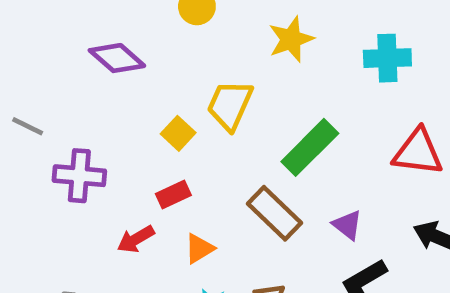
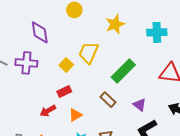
purple diamond: (117, 58) -> (40, 32), turned 40
purple cross: (79, 176) -> (26, 63), moved
brown rectangle: (275, 213) -> (108, 100), size x0.7

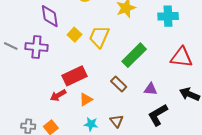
yellow square: (66, 65) -> (74, 35), moved
red rectangle: (64, 91) -> (74, 76), size x1.6
purple triangle: (140, 105) -> (151, 89), turned -32

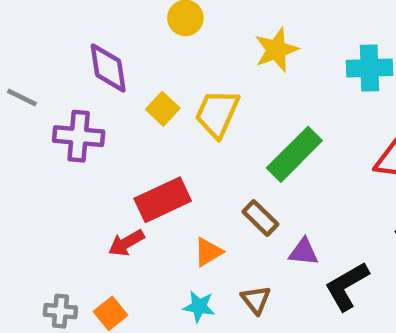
gray line: (11, 46) -> (22, 97), moved
purple triangle: (151, 89) -> (304, 252), moved
orange triangle: (86, 99) -> (208, 252), moved

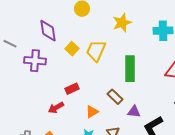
green rectangle: (294, 154) -> (130, 69), turned -45
red rectangle: (163, 200) -> (72, 89), size x0.6

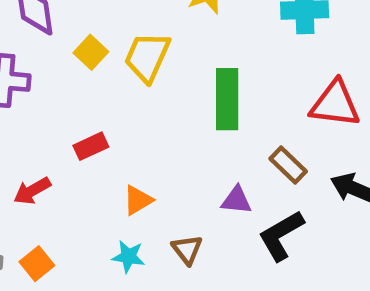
brown rectangle: (115, 97) -> (288, 165), moved
red arrow: (56, 108) -> (32, 191), moved

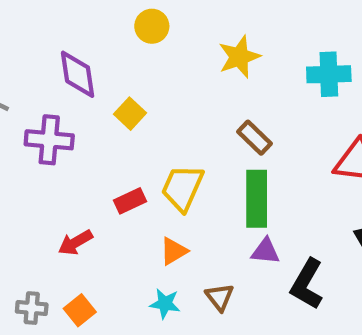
yellow trapezoid: (147, 57) -> (182, 188), moved
green rectangle: (227, 99) -> (257, 199), moved
brown rectangle: (288, 165) -> (255, 138), moved
black L-shape: (281, 235) -> (307, 284), turned -30

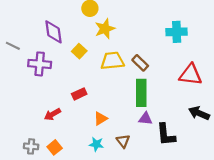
yellow star: (239, 57) -> (105, 29), moved
yellow trapezoid: (182, 188) -> (112, 61), moved, turned 60
black L-shape: (307, 284) -> (166, 135), turned -35

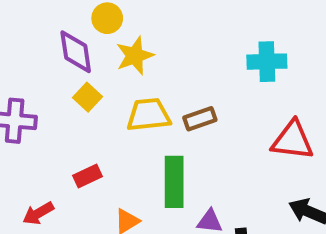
purple diamond: (54, 32) -> (76, 52), moved
brown rectangle: (140, 63) -> (200, 119), turned -63
green rectangle: (141, 93) -> (174, 182), moved

